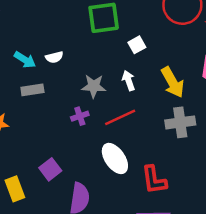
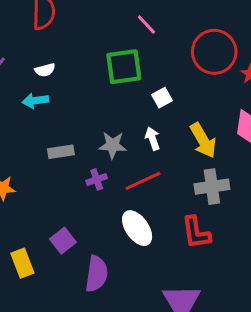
white semicircle: (54, 57) -> (45, 70), moved
cyan arrow: (25, 60) -> (35, 101), moved, turned 140
gray rectangle: (32, 90) -> (61, 152), moved
red L-shape: (154, 180) -> (196, 233), moved

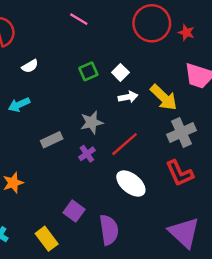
pink line: (146, 25) -> (79, 19), moved
green square: (124, 67) -> (88, 71), moved, size x0.6
white semicircle: (45, 70) -> (30, 66), moved
white arrow: (153, 139) -> (128, 97), moved, turned 114

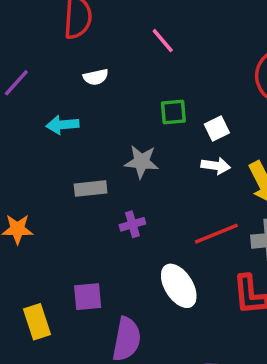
pink line: (79, 19) -> (163, 41), moved
gray star: (92, 122) -> (142, 162), moved
red line: (125, 144) -> (216, 234), moved
purple square: (74, 211) -> (88, 297), turned 30

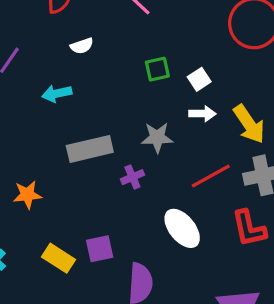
gray star: (142, 162) -> (157, 138), moved
gray rectangle: (91, 188) -> (90, 149), size x1.5
yellow rectangle: (37, 322) -> (58, 258), moved, turned -32

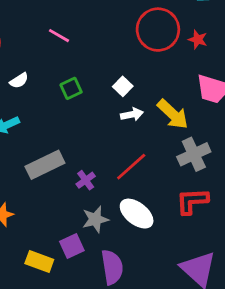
green square: (157, 69) -> (71, 88), moved
gray star: (157, 138) -> (95, 219), moved
red line: (211, 176) -> (131, 167), moved
red L-shape: (249, 228) -> (192, 201), turned 112

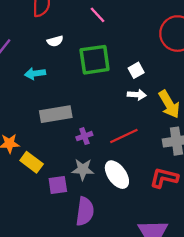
green square: (71, 88) -> (95, 60), size x1.8
yellow rectangle: (39, 262) -> (32, 162), moved

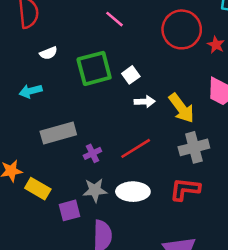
pink line: (98, 15) -> (115, 19), moved
white square: (136, 70) -> (131, 75), moved
white ellipse: (117, 175) -> (133, 192), turned -48

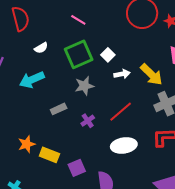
pink line: (115, 19) -> (78, 20), moved
cyan arrow: (31, 91) -> (32, 80), size x1.4
gray rectangle: (58, 133) -> (59, 109), size x0.6
gray star: (95, 190) -> (84, 86), moved

